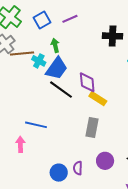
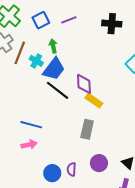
black cross: (113, 36) -> (112, 24), moved
brown line: (22, 53) -> (20, 53), turned -65
pink arrow: (20, 144) -> (29, 145), moved, turned 77

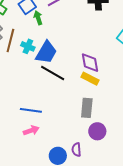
green arrow: (53, 46) -> (38, 18), moved
purple diamond: (84, 84) -> (90, 63), moved
purple circle: (99, 163) -> (97, 131), moved

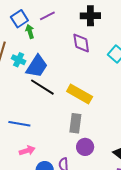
purple diamond: (90, 63) -> (81, 43), moved
yellow rectangle: (90, 79) -> (80, 94), size x1.4
pink arrow: (31, 130) -> (27, 151), moved

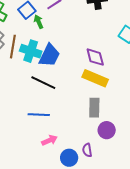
purple diamond: (81, 43) -> (95, 57), moved
cyan cross: (19, 60) -> (31, 51), size x1.5
black line: (42, 87) -> (43, 83), moved

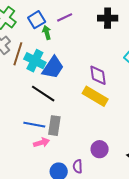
gray rectangle: (94, 108) -> (54, 126), moved
pink arrow: (49, 140) -> (41, 143), moved

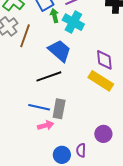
cyan cross: (35, 61) -> (73, 22), moved
blue trapezoid: (53, 68) -> (60, 51), turned -85
black line: (43, 94) -> (49, 76), turned -55

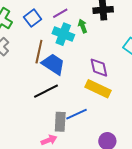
green arrow: (54, 16) -> (83, 26), moved
brown line: (25, 36) -> (39, 52), moved
blue line: (39, 107) -> (76, 114), moved, turned -30

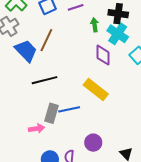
cyan cross: (63, 34) -> (118, 34), moved
blue trapezoid: (53, 64) -> (26, 51), moved
purple diamond: (99, 68) -> (103, 55), moved

